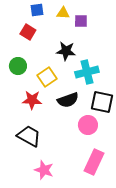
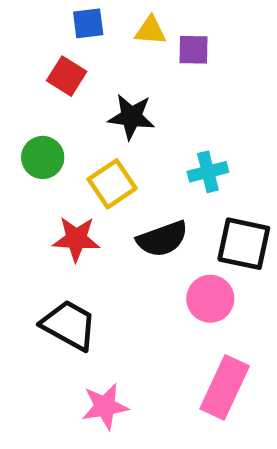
black star: (66, 51) -> (131, 117), moved
cyan cross: (87, 72) -> (208, 172), size x0.7
pink star: (44, 170) -> (105, 406), turned -30

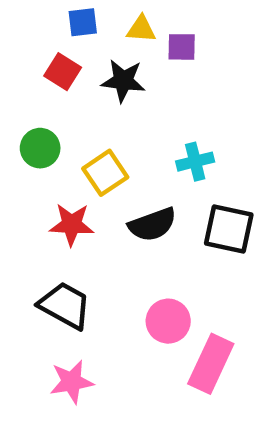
black star: (131, 117) -> (123, 81), moved
pink circle: (210, 299) -> (168, 321), moved
pink star: (105, 406) -> (72, 382), moved

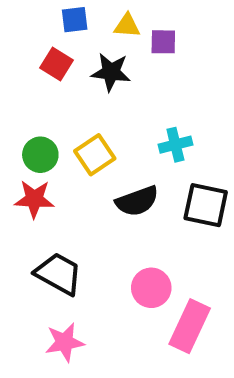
green circle: (40, 148) -> (40, 155), moved
red star: (72, 224) -> (34, 199), moved

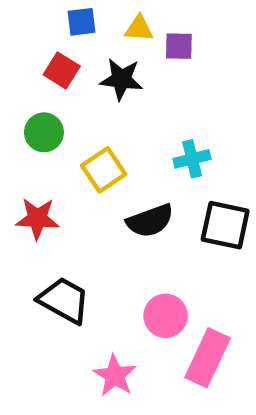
green circle: (40, 155) -> (44, 132), moved
pink star: (65, 342) -> (115, 375), moved, turned -30

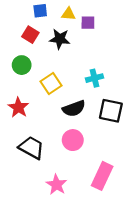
red star: (37, 219) -> (18, 107), turned 30
pink circle: (166, 316) -> (73, 140), moved

